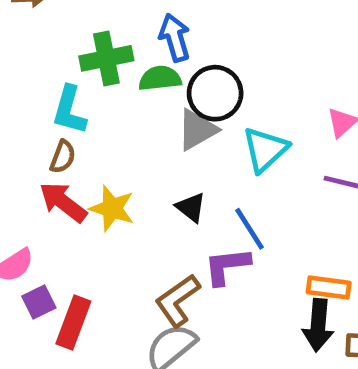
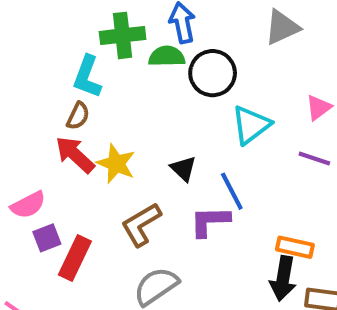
gray triangle: (197, 130) -> (282, 27), moved
brown L-shape: (178, 301) -> (141, 225), moved

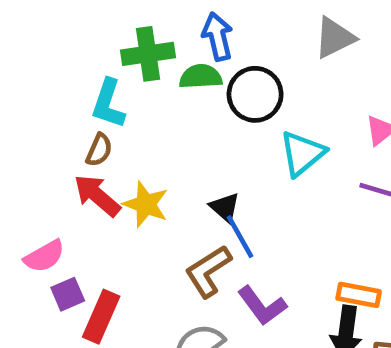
blue line: (232, 191) -> (240, 237), moved
purple L-shape: (210, 221) -> (262, 306), moved, turned -123
brown L-shape: (141, 225) -> (208, 271), moved

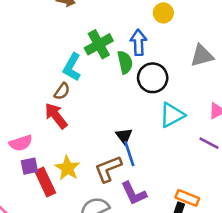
green cross: (148, 54) -> (99, 44), turned -32
green semicircle: (201, 77) -> (125, 62), turned 70
yellow star: (146, 204) -> (67, 168), moved
red rectangle: (101, 317) -> (45, 182), turned -60

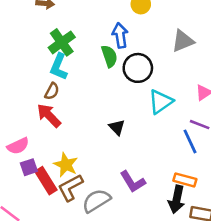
green cross: (99, 44) -> (62, 42), moved
blue line: (129, 153) -> (190, 141), moved
brown L-shape: (108, 169) -> (70, 188), moved

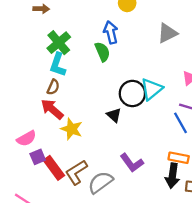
black circle: (138, 68) -> (132, 93), moved
yellow star: (66, 165) -> (72, 129), moved

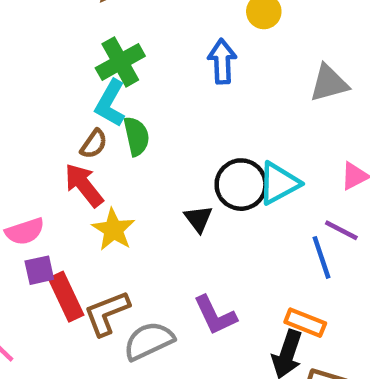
green semicircle: (102, 52) -> (136, 136), moved

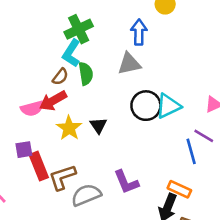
gray triangle: (329, 83) -> (129, 64), moved
red arrow: (84, 185) -> (53, 101), turned -84
black triangle: (198, 219) -> (98, 125), moved
pink semicircle: (25, 231) -> (32, 108), moved

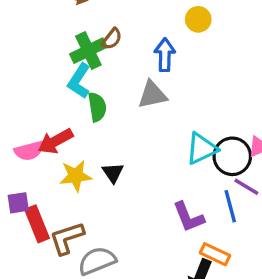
brown semicircle: (60, 77) -> (112, 39), moved
black circle: (146, 106) -> (232, 156), moved
yellow star: (69, 128) -> (76, 176), turned 30
purple L-shape: (126, 182) -> (189, 217), moved

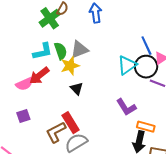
cyan L-shape: (79, 81) -> (43, 51), moved, turned -125
gray triangle: (152, 95) -> (80, 49), moved
yellow star: (76, 176) -> (70, 66), moved
blue line: (230, 206) -> (146, 46), moved
red rectangle: (37, 224) -> (71, 123), moved

